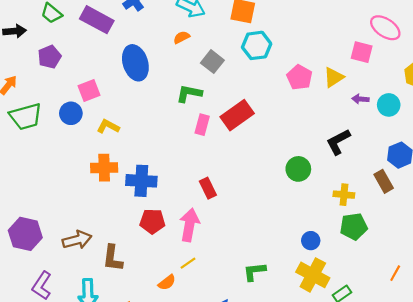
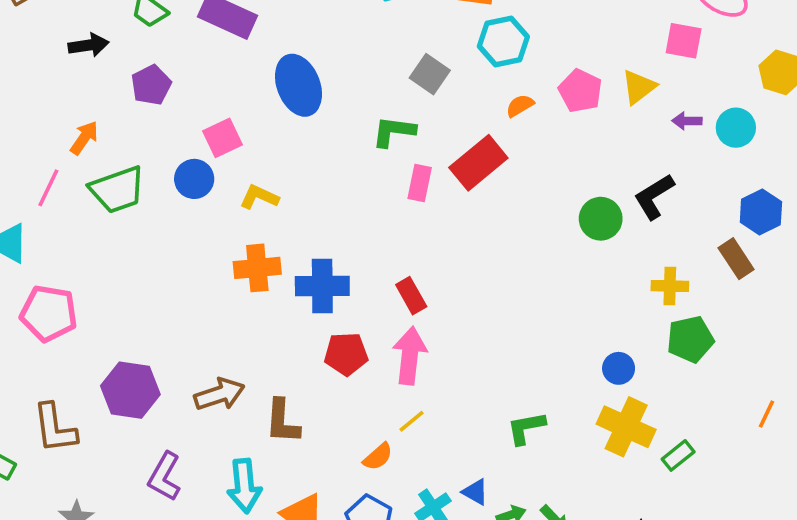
orange semicircle: (182, 37) -> (520, 106), moved
green circle: (298, 169) -> (601, 219), moved
red rectangle: (208, 188) -> (411, 296), moved

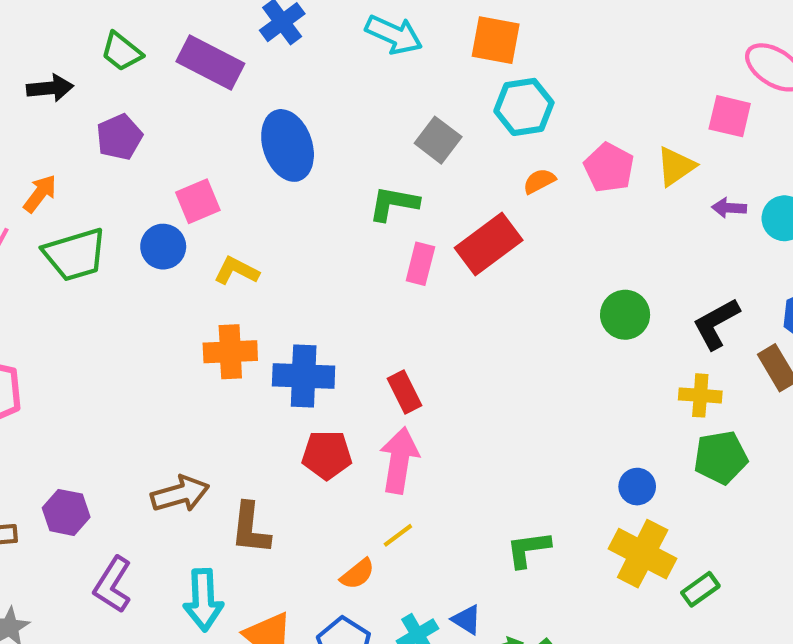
black L-shape: (654, 196) -> (716, 324), moved
purple hexagon: (130, 390) -> (66, 512), moved, size x0.7

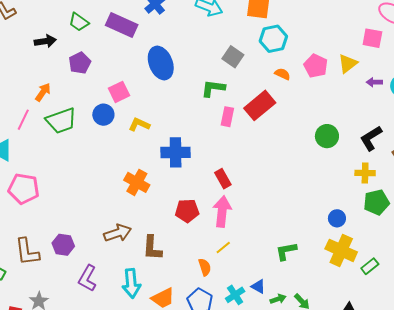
orange semicircle: (539, 181) -> (282, 74), turned 56
orange cross: (230, 352) -> (137, 182), moved, turned 35
blue cross: (304, 376) -> (176, 152), moved
orange semicircle: (357, 574) -> (205, 267), turned -66

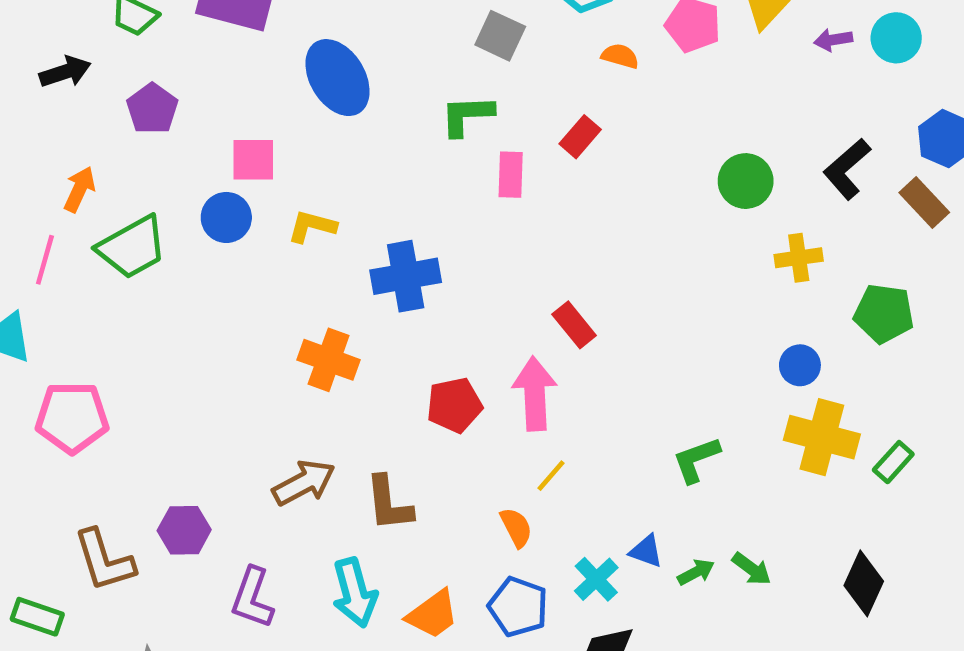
pink square: (119, 92) -> (253, 160), turned 35
red rectangle: (260, 105) -> (580, 137), size x0.6
yellow cross: (365, 173) -> (799, 258), moved
red rectangle: (223, 179) -> (574, 325), moved
green pentagon: (376, 202) -> (884, 314), turned 30

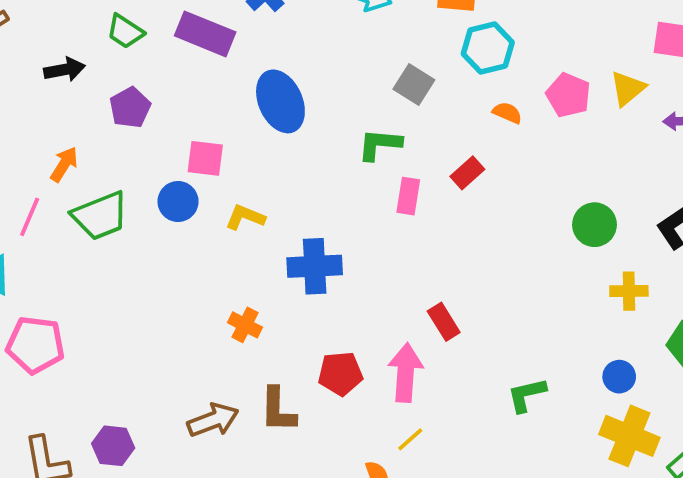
orange cross: (329, 360) -> (245, 325), size x0.7
green L-shape: (696, 460) -> (527, 395), moved
brown L-shape: (389, 503) -> (278, 410), moved

